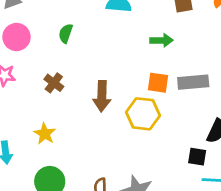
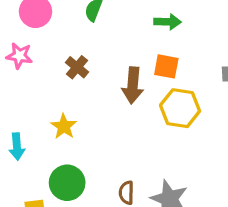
green arrow: (162, 40) -> (168, 22), moved
orange square: (158, 83) -> (166, 66), moved

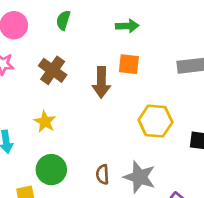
brown cross: (77, 67) -> (53, 70), size x1.4
yellow hexagon: (180, 108) -> (156, 121), moved

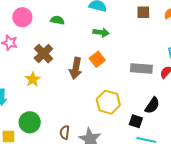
green semicircle: (63, 20) -> (57, 20), turned 72
orange square: (129, 64) -> (97, 59), turned 35
yellow star: (45, 122) -> (33, 79), moved

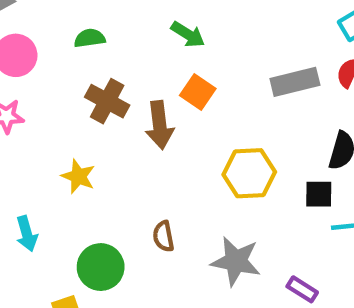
green arrow: (101, 32) -> (188, 34), turned 42
brown cross: (43, 54) -> (107, 101), moved
brown semicircle: (65, 132) -> (163, 236), moved

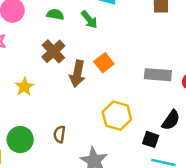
green arrow: (188, 34) -> (89, 20), moved

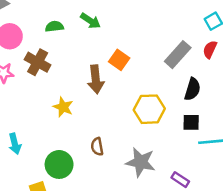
brown cross: (53, 51) -> (38, 62), moved
gray rectangle: (158, 75) -> (178, 55), turned -35
yellow star: (24, 87) -> (63, 107), moved
black semicircle: (171, 120) -> (192, 89), moved

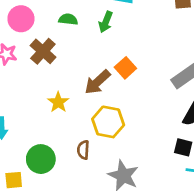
green arrow: (90, 21) -> (106, 22), turned 66
brown arrow: (96, 79) -> (97, 82), turned 40
yellow hexagon: (149, 109) -> (108, 122), moved

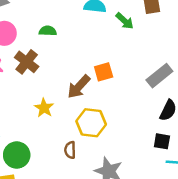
green arrow: (106, 22) -> (125, 21), moved, turned -66
orange square: (125, 68) -> (104, 72), turned 30
green circle: (41, 159) -> (17, 155), moved

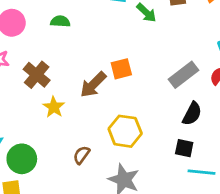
brown cross: (27, 62) -> (37, 75), moved
yellow hexagon: (91, 123) -> (125, 131), moved
brown semicircle: (70, 150) -> (81, 155), turned 35

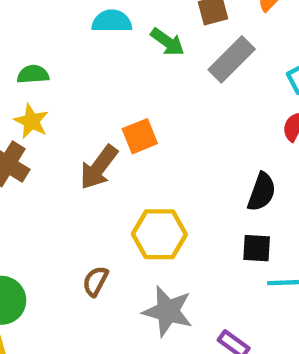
gray rectangle: (183, 75) -> (232, 59), moved
yellow star: (54, 107) -> (31, 121), moved

